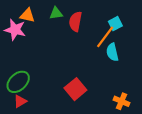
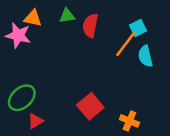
cyan semicircle: (112, 52) -> (145, 56), moved
red triangle: (20, 101) -> (35, 121), moved
orange cross: (122, 101) -> (129, 121), moved

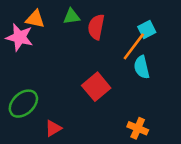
cyan semicircle: (145, 56) -> (142, 67), moved
red square: (90, 106) -> (96, 87), moved
red triangle: (35, 121) -> (53, 128), moved

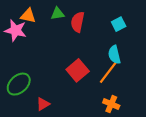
orange line: (134, 46) -> (108, 72), moved

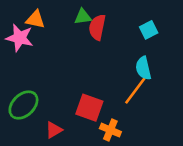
green triangle: (58, 14) -> (83, 17), moved
red square: (78, 70) -> (89, 108), moved, turned -30
orange cross: (111, 104) -> (110, 130), moved

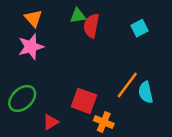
orange triangle: (35, 19) -> (33, 18), turned 36
pink star: (20, 38) -> (31, 47), moved, turned -30
cyan semicircle: (143, 68) -> (146, 92), moved

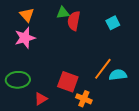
cyan semicircle: (146, 92) -> (118, 75), turned 96
green ellipse: (22, 99) -> (18, 80), turned 40

